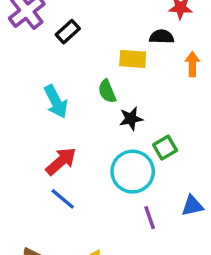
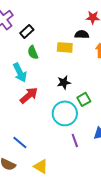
green semicircle: (107, 91) -> (33, 52), moved
red arrow: (61, 161) -> (29, 95), moved
blue line: (63, 199) -> (20, 142), moved

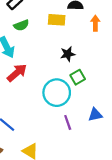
green semicircle: (33, 52) -> (21, 25), turned -88
black star: (64, 82) -> (68, 54), moved

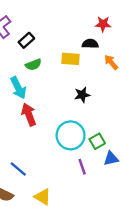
orange arrow: (95, 23) -> (111, 62), turned -40
red arrow: (17, 73) -> (29, 114), turned -70
green square: (78, 77) -> (97, 141), moved

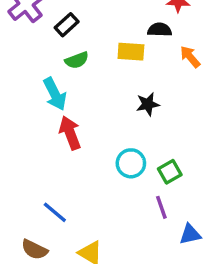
cyan circle: (71, 135) -> (131, 163), size x0.7
blue triangle: (111, 159) -> (190, 234), moved
purple line: (82, 167) -> (161, 207), moved

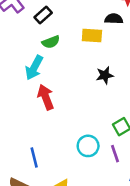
cyan arrow: (55, 94) -> (34, 68), turned 55
cyan circle: (131, 163) -> (88, 146), moved
blue line: (55, 212) -> (34, 157), turned 36

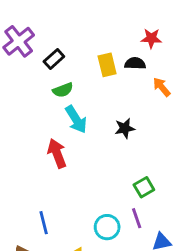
yellow rectangle: (92, 36) -> (107, 65), moved, turned 72
cyan arrow: (34, 68) -> (76, 119), moved, turned -60
cyan circle: (88, 146) -> (107, 227), moved

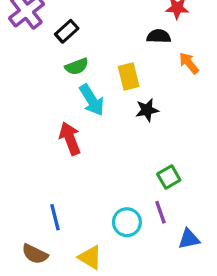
yellow rectangle: (107, 65) -> (129, 77), moved

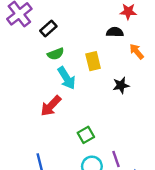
black star: (147, 110) -> (121, 85), moved
red arrow: (70, 138) -> (51, 106), turned -115
green square: (169, 177) -> (86, 135), moved

